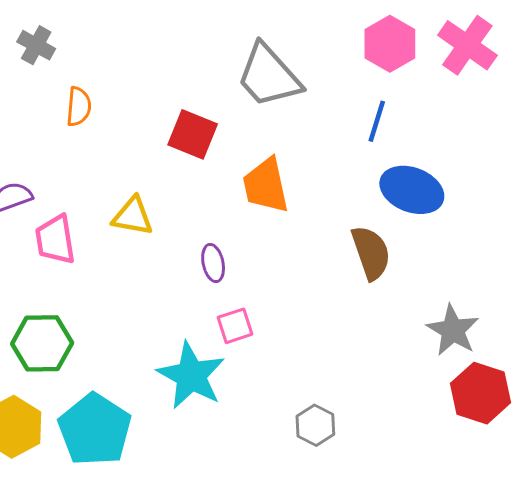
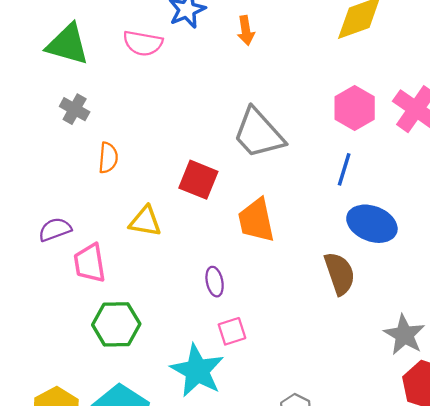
yellow triangle: (133, 216) -> (145, 221), moved
green hexagon: (42, 343) -> (116, 324), moved

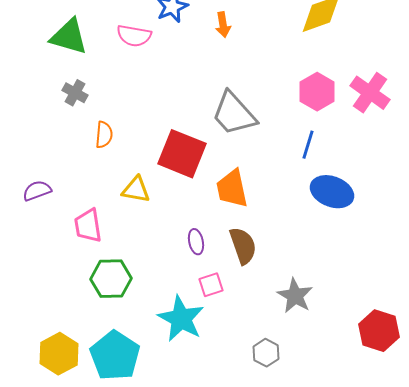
red square: (198, 180) -> (182, 154), size x1.4
purple semicircle: (55, 229) -> (37, 191), moved
brown semicircle: (340, 273) -> (243, 246), moved
gray star: (404, 335) -> (295, 296), moved

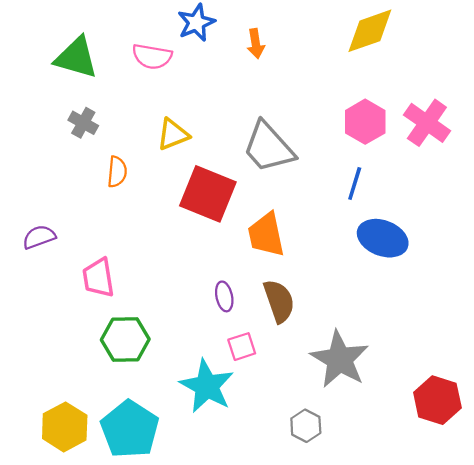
yellow triangle: (136, 190) -> (173, 134), moved, turned -32
gray star: (295, 296) -> (340, 359), size x1.4

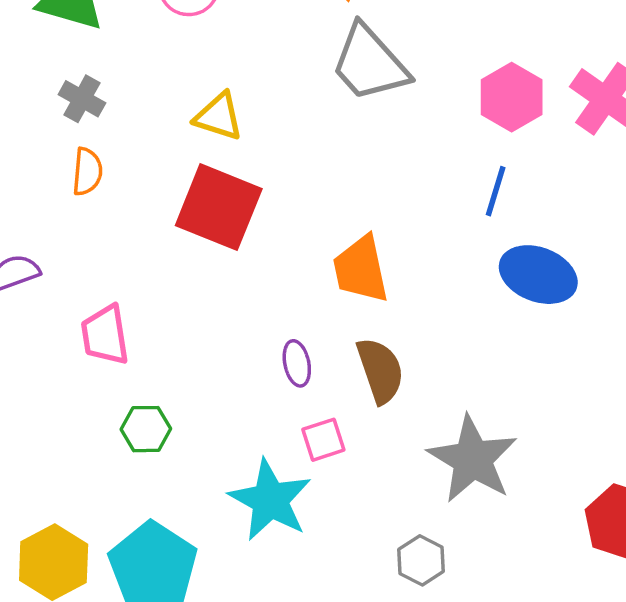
yellow triangle: (173, 134) -> (219, 117), turned 40
gray trapezoid: (269, 147) -> (370, 63), moved
orange semicircle: (117, 172) -> (87, 172), moved
red square: (208, 194) -> (219, 207), moved
green hexagon: (125, 340) -> (146, 429), size x0.7

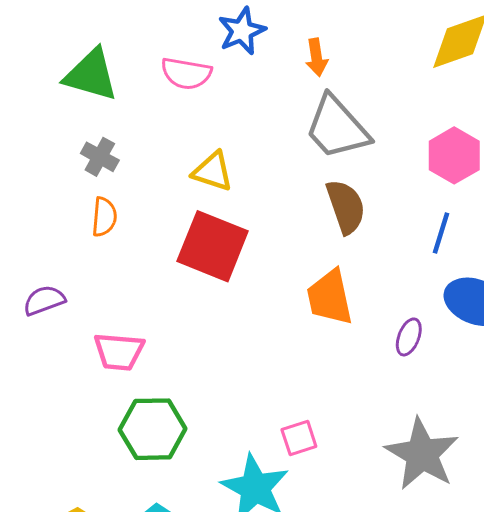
pink trapezoid: (105, 335) -> (119, 352), turned -76
purple ellipse: (297, 363) -> (409, 337), moved, turned 33
brown semicircle: (380, 370) -> (346, 207), moved
green hexagon: (146, 429) -> (153, 429), size x1.6

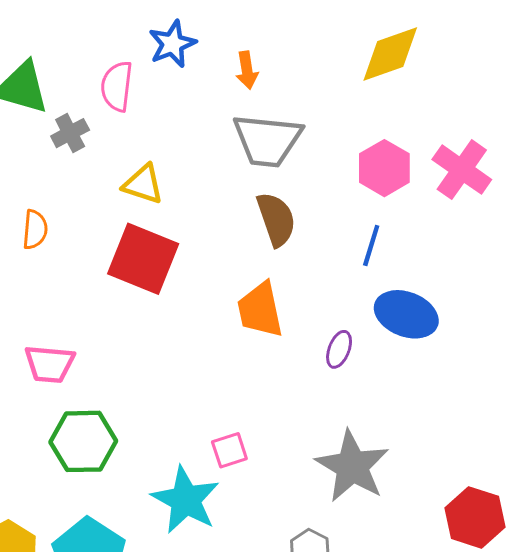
pink semicircle: (186, 73) -> (117, 86), turned 87
gray trapezoid: (337, 128) -> (267, 140), turned -42
gray cross: (100, 157) -> (70, 133), moved, turned 33

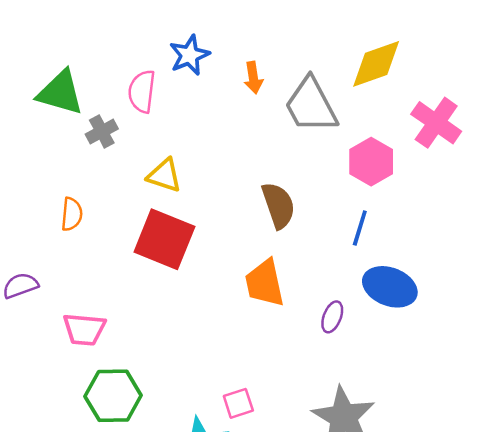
gray trapezoid: (267, 140) -> (311, 105), moved, turned 56
pink cross: (462, 170) -> (436, 123), moved

